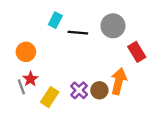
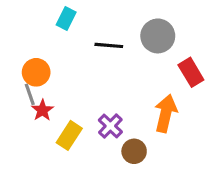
cyan rectangle: (55, 20) -> (66, 19), moved
gray line: (21, 87) -> (30, 94), moved
brown circle: (99, 90) -> (134, 151), moved

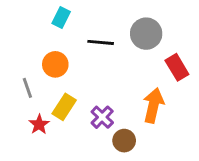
orange circle: (36, 72) -> (55, 64), moved
red star: (42, 110) -> (39, 124), moved
yellow rectangle: (69, 135) -> (64, 107), moved

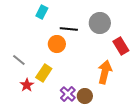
orange circle: (55, 64) -> (57, 44), moved
gray line: (27, 88) -> (19, 60), turned -32
purple cross: (102, 117) -> (68, 94), moved

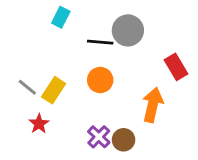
gray circle: (100, 23) -> (128, 30), moved
orange circle: (57, 44) -> (100, 80), moved
yellow rectangle: (44, 73) -> (54, 90), moved

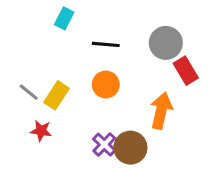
gray circle: (128, 30) -> (166, 43), moved
red star: (39, 124) -> (41, 131), turned -30
brown circle: (124, 140) -> (130, 148), size x1.4

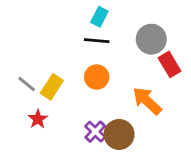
cyan rectangle: (64, 18) -> (99, 17), moved
orange arrow: (161, 111) -> (147, 101), turned -60
red star: (41, 131) -> (38, 119), turned 30

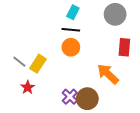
gray circle: (151, 39) -> (115, 14), moved
red rectangle: (169, 64) -> (124, 47), turned 36
orange circle: (97, 77) -> (71, 47), moved

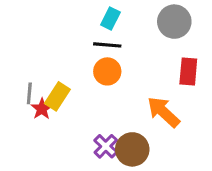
gray line: (19, 62) -> (29, 93), turned 56
red star: (28, 87) -> (42, 109), moved

